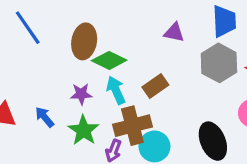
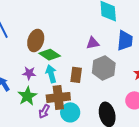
purple triangle: (174, 32) -> (93, 43), turned -32
gray hexagon: (219, 63) -> (104, 68), moved
brown rectangle: (155, 86) -> (76, 75), turned -56

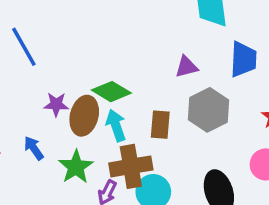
brown ellipse: (36, 41) -> (84, 116), moved
purple star: (29, 73) -> (56, 104), moved

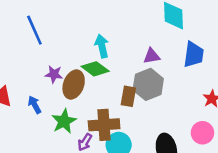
gray hexagon: (208, 110) -> (148, 84), moved
cyan arrow: (116, 125) -> (102, 46), moved

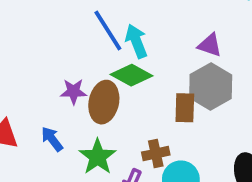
blue line: (34, 30) -> (108, 31), moved
purple triangle: (152, 56) -> (210, 45), turned 36
brown cross: (104, 125) -> (156, 154), size x0.6

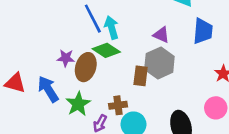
blue arrow: (52, 139) -> (48, 89), size x1.5

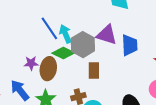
blue trapezoid: (203, 31) -> (130, 45), moved
purple triangle: (161, 35) -> (107, 35), size x1.5
gray hexagon: (159, 63) -> (83, 45), moved

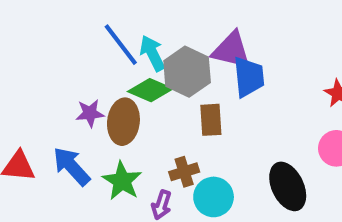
blue trapezoid: (130, 45) -> (249, 77), moved

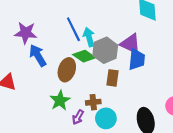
purple star: (90, 113) -> (26, 33), moved, size x1.5
blue arrow: (72, 166) -> (38, 55), moved

